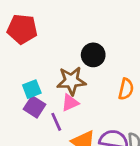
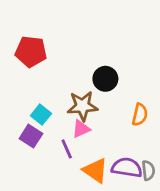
cyan square: (32, 89) -> (41, 115), turned -30
purple square: (35, 107) -> (31, 136), moved

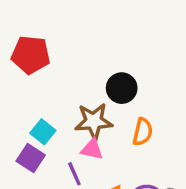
orange semicircle: (140, 115) -> (143, 132), moved
pink triangle: (81, 129) -> (92, 149), turned 36

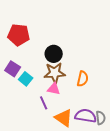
black circle: (122, 88) -> (54, 54), moved
purple square: (31, 158) -> (13, 69), moved

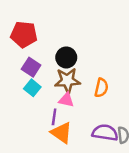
purple square: (13, 69) -> (31, 67), moved
purple line: (44, 103) -> (54, 117), turned 32
orange triangle: (64, 118) -> (61, 133), moved

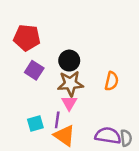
cyan square: (32, 88) -> (35, 123), moved, turned 35
orange semicircle: (101, 88) -> (112, 81), moved
pink triangle: (66, 100) -> (69, 103), turned 49

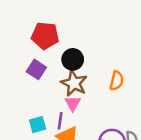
red pentagon: (27, 38) -> (45, 36), moved
brown star: (70, 84) -> (74, 83), turned 30

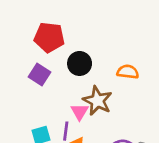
orange semicircle: (117, 81) -> (128, 72), moved, turned -96
brown star: (74, 83) -> (97, 101), moved

